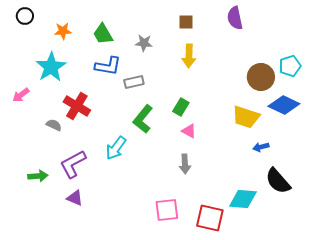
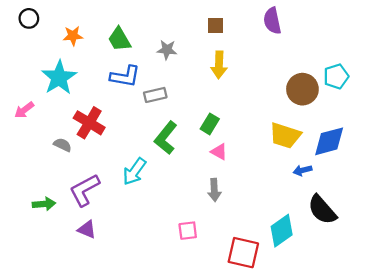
blue diamond: (284, 105) -> (329, 141), moved, turned -40
cyan diamond: (243, 199) -> (282, 231), turned -40
pink square: (167, 210) -> (188, 231), moved, size x0.7

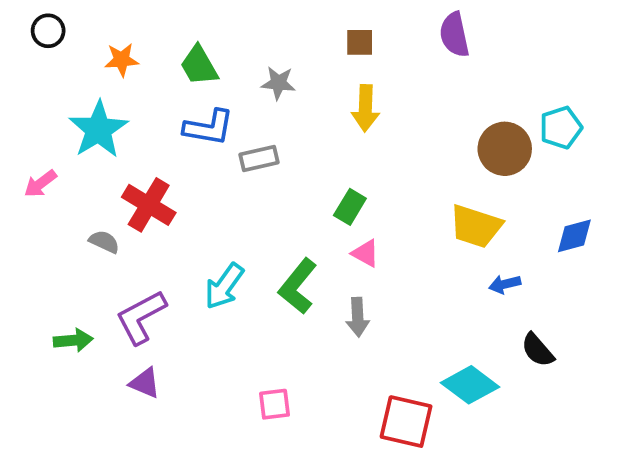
green L-shape: (166, 138) -> (298, 286), moved
blue diamond: (329, 141) -> (574, 236), moved, size x0.7
black semicircle: (322, 210) -> (538, 350), size x0.7
pink square: (188, 231) -> (274, 404), moved
cyan diamond: (282, 231) -> (470, 385), turned 72

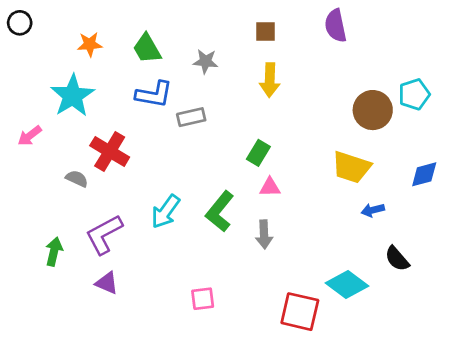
black circle: (48, 31) -> (20, 23), moved
pink triangle: (365, 253) -> (270, 187), turned -30
green arrow: (73, 340) -> (54, 252), turned -72

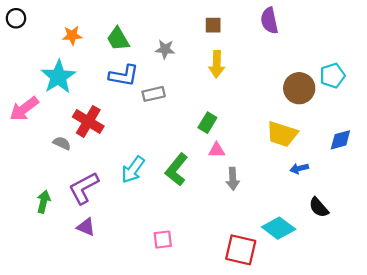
pink arrow: (30, 136) -> (24, 109), size x1.5
gray arrow: (264, 234) -> (233, 179), moved

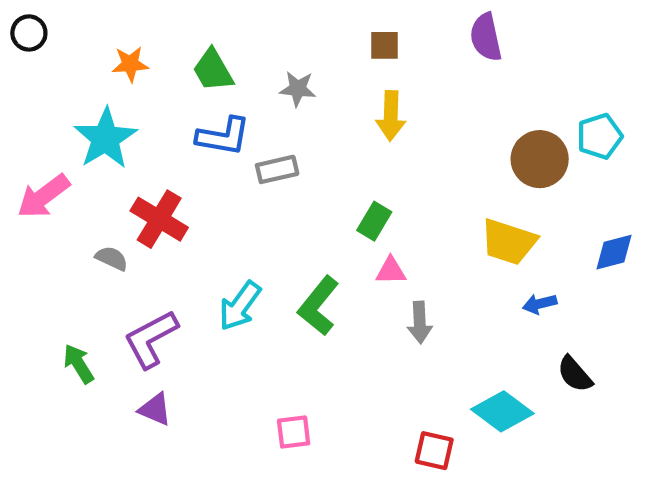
green arrow: (44, 202) -> (79, 364), turned -45
red square: (241, 250) -> (434, 451), size x0.7

